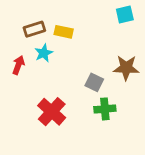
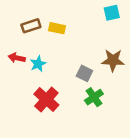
cyan star: (44, 53) -> (38, 64), moved
red arrow: (18, 65) -> (17, 58), turned -98
green cross: (105, 109) -> (94, 97), turned -30

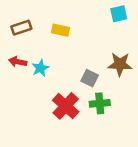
brown rectangle: (31, 26) -> (21, 28), moved
green cross: (94, 97) -> (100, 103), turned 30
red cross: (46, 100) -> (66, 106), moved

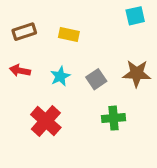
cyan star: (40, 68) -> (60, 76), moved
gray square: (90, 78) -> (96, 79), moved, turned 30
red cross: (66, 106) -> (46, 121), moved

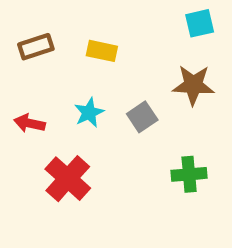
red arrow: (20, 71) -> (29, 123), moved
brown star: (137, 73) -> (193, 85), moved
green cross: (114, 118) -> (189, 174), moved

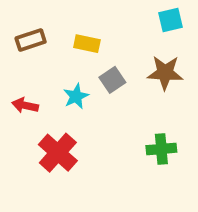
gray square: (142, 117) -> (112, 80), moved

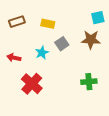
cyan square: (170, 20) -> (98, 18), moved

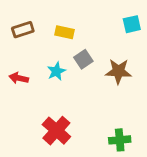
brown star: (91, 40) -> (118, 71), moved
green cross: (89, 82) -> (120, 140), moved
red cross: (32, 84) -> (56, 131), moved

